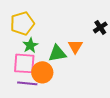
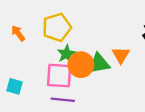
orange circle: (42, 72) -> (81, 65), moved

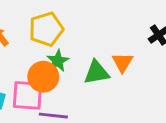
orange circle: (81, 65) -> (43, 77), moved
pink square: (59, 76) -> (27, 95), moved

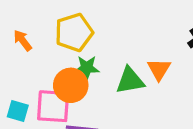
green star: (58, 61) -> (87, 68), turned 30

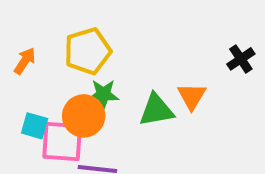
orange arrow: (23, 40) -> (25, 61), turned 70
cyan square: (18, 111) -> (35, 126), moved

